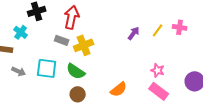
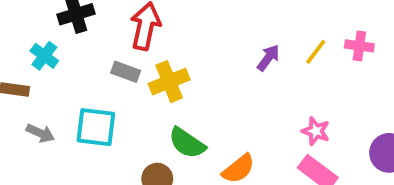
green semicircle: (76, 71) -> (187, 143), moved

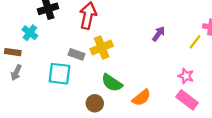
yellow line: (316, 52) -> (195, 42), moved
gray rectangle: (126, 72) -> (77, 54), moved
gray arrow: (40, 133) -> (16, 73), moved, turned 91

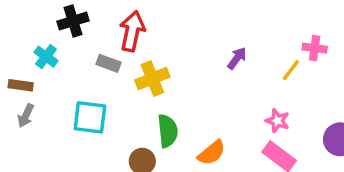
gray rectangle: (77, 54) -> (108, 63), moved
green semicircle: (112, 83) -> (168, 131), turned -130

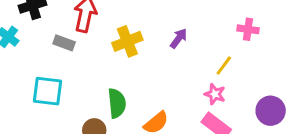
yellow line: (291, 70) -> (224, 65), moved
yellow cross: (152, 78) -> (127, 41), moved

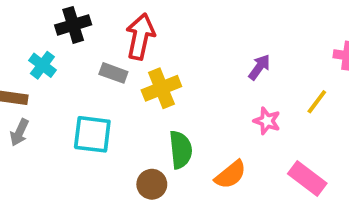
yellow cross: (127, 41) -> (161, 88), moved
pink star: (215, 94) -> (267, 121), moved

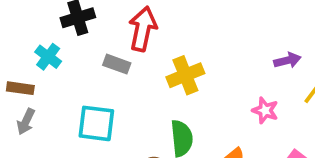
purple arrow: (259, 67) -> (287, 60), moved, turned 40
yellow cross: (161, 88) -> (185, 75), moved

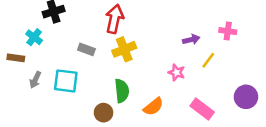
red arrow: (143, 29) -> (114, 19), moved
gray rectangle: (117, 64) -> (86, 49), moved
gray arrow: (26, 122) -> (35, 80), moved

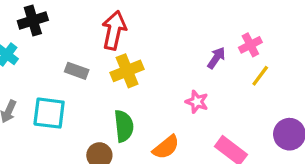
pink cross: (228, 31) -> (250, 45), moved, turned -35
purple arrow: (191, 40) -> (216, 58), turned -42
yellow line: (208, 60) -> (260, 76), moved

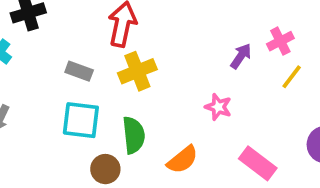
cyan square: (49, 113) -> (81, 120), moved

